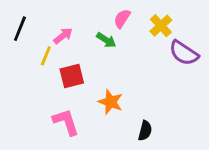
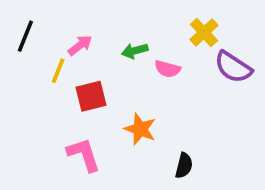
pink semicircle: (122, 18) -> (168, 69), moved, turned -108
green arrow: (106, 40) -> (135, 51), turned 132

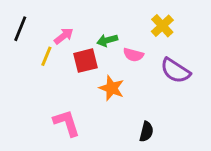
purple semicircle: (233, 67) -> (175, 71), moved
red square: (91, 96) -> (86, 61), moved
orange star: (140, 129) -> (112, 88), moved

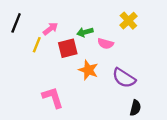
purple semicircle: (175, 71) -> (124, 78), moved
black semicircle: (146, 132) -> (135, 108), moved

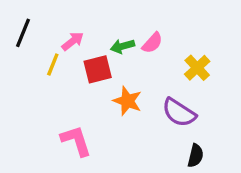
yellow cross: (128, 21) -> (197, 68), moved
pink semicircle: (106, 44) -> (152, 43), moved, turned -63

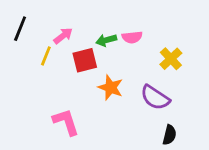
pink semicircle: (152, 43) -> (132, 37), turned 42

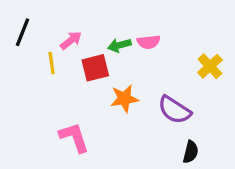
yellow line: (46, 56) -> (52, 63), turned -30
yellow cross: (171, 59) -> (210, 66), moved
orange star: (111, 88) -> (124, 99), turned -30

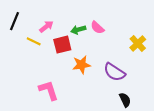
pink semicircle: (149, 42) -> (97, 28), turned 48
yellow line: (52, 63) -> (34, 41), turned -56
black semicircle: (191, 152) -> (125, 100), turned -40

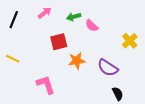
pink arrow: (46, 26) -> (45, 13), moved
green arrow: (78, 30) -> (74, 17), moved
yellow line: (34, 41) -> (13, 59), moved

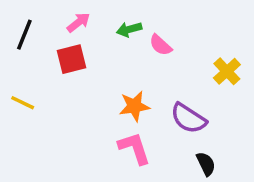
red square: (59, 42) -> (71, 59), moved
pink L-shape: (46, 85) -> (134, 148), moved

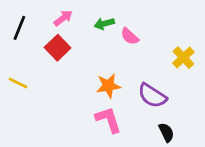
red square: (71, 59) -> (58, 48), turned -30

